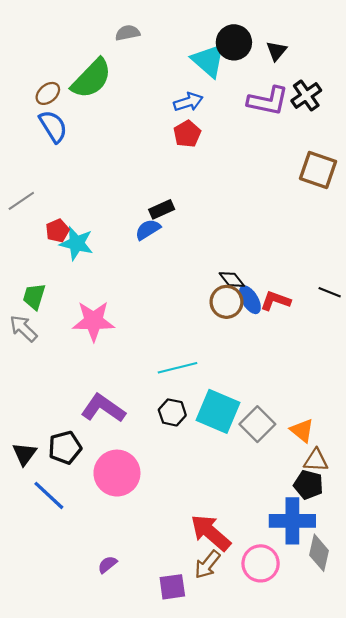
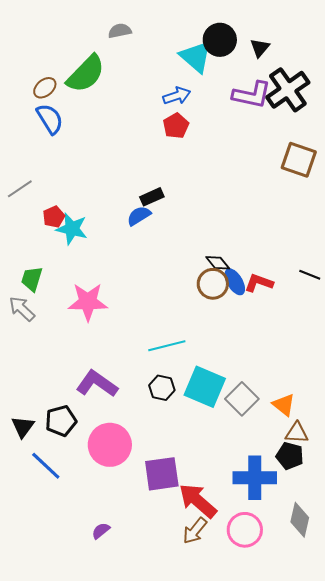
black cross: (306, 96) -> (288, 90), size x1.5
blue cross: (292, 521) -> (255, 478), moved
purple square: (172, 587) -> (162, 474), moved, size x1.4

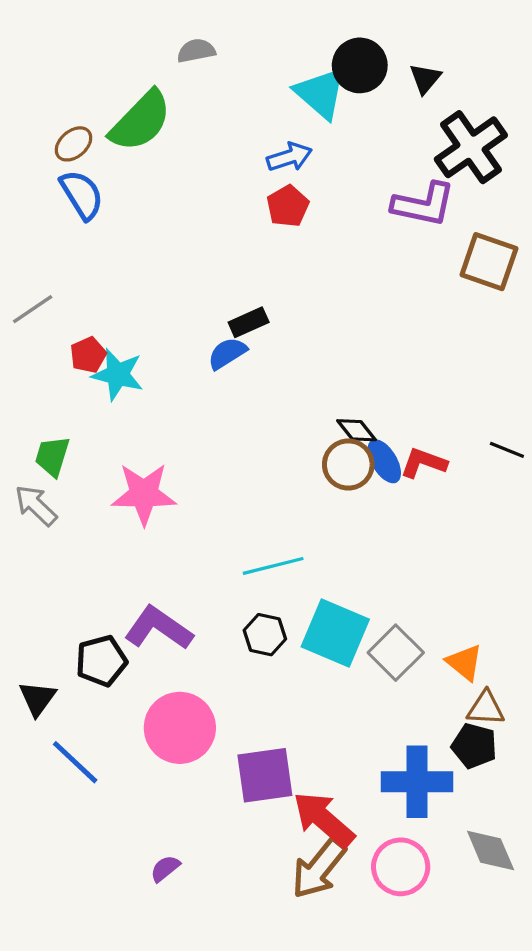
purple L-shape: (252, 95) -> (424, 204), moved
black pentagon: (61, 421) -> (101, 661), moved
gray diamond: (300, 520) -> (491, 851), turned -36
brown arrow: (195, 531) -> (319, 869), size x1.4

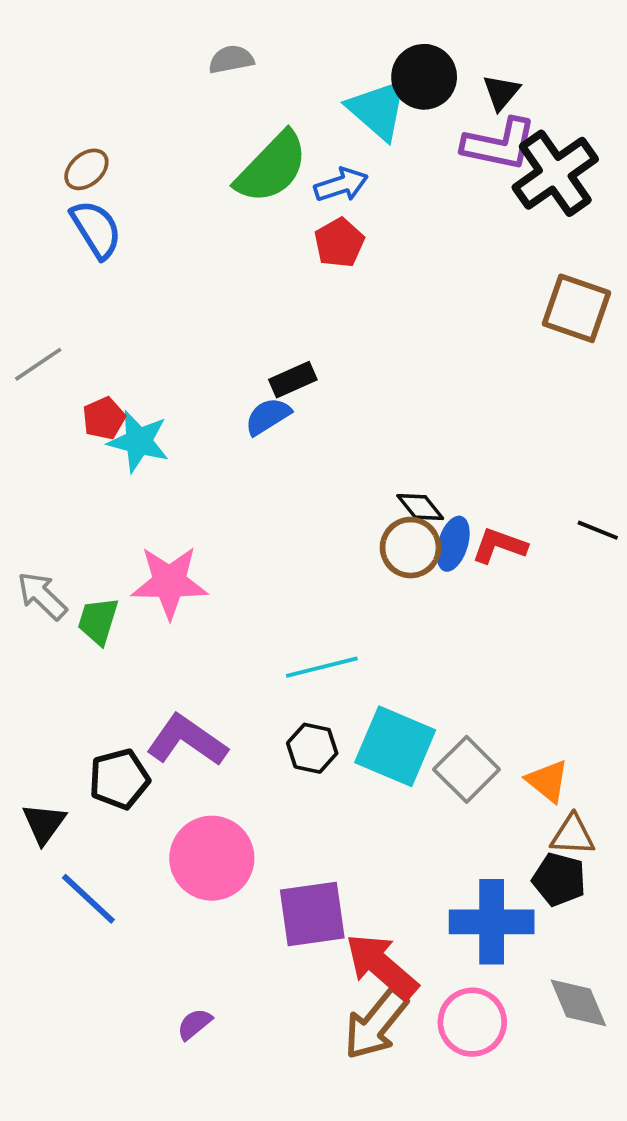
green semicircle: (141, 121) -> (272, 167), moved
purple L-shape: (424, 204) -> (499, 144), moved
green trapezoid: (52, 456) -> (98, 621), moved
blue ellipse: (384, 461) -> (453, 544), turned 48

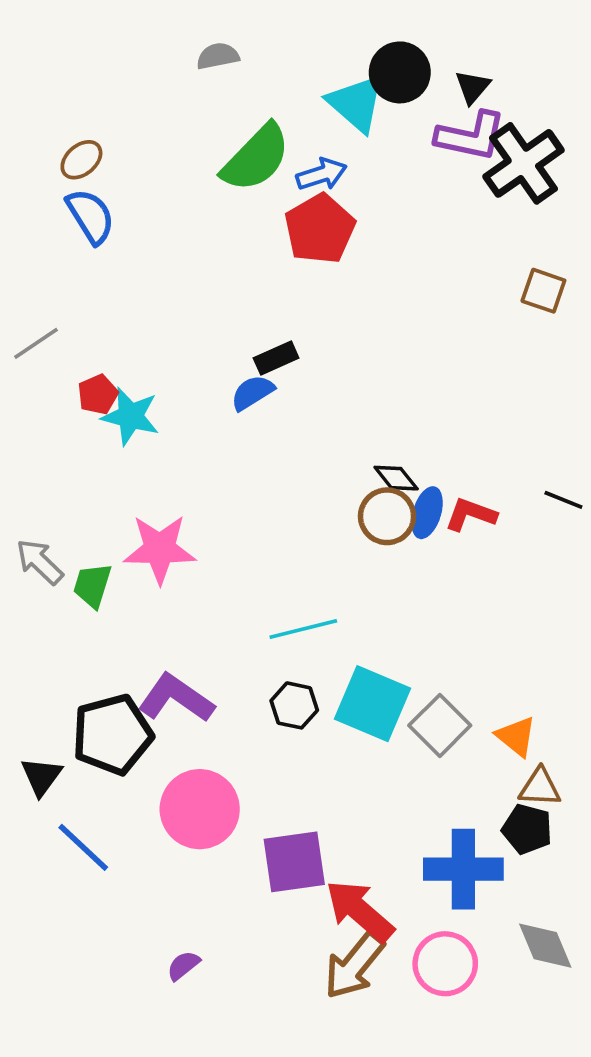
red pentagon: (339, 243) -> (320, 229), size x1.5
brown square: (576, 308) -> (543, 291), size x0.7
black pentagon: (119, 779) -> (112, 735), size x1.4

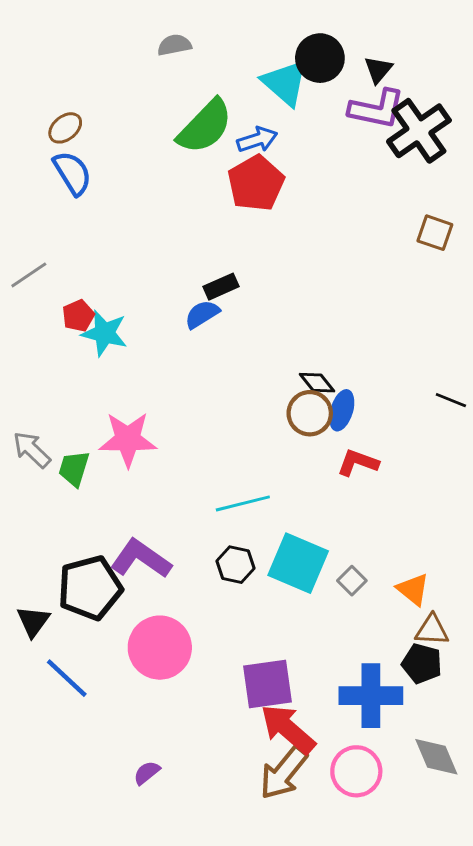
red L-shape: (471, 514) -> (358, 463), moved
gray square: (440, 725) -> (352, 581), size x0.6
purple square: (294, 862) -> (268, 684), moved

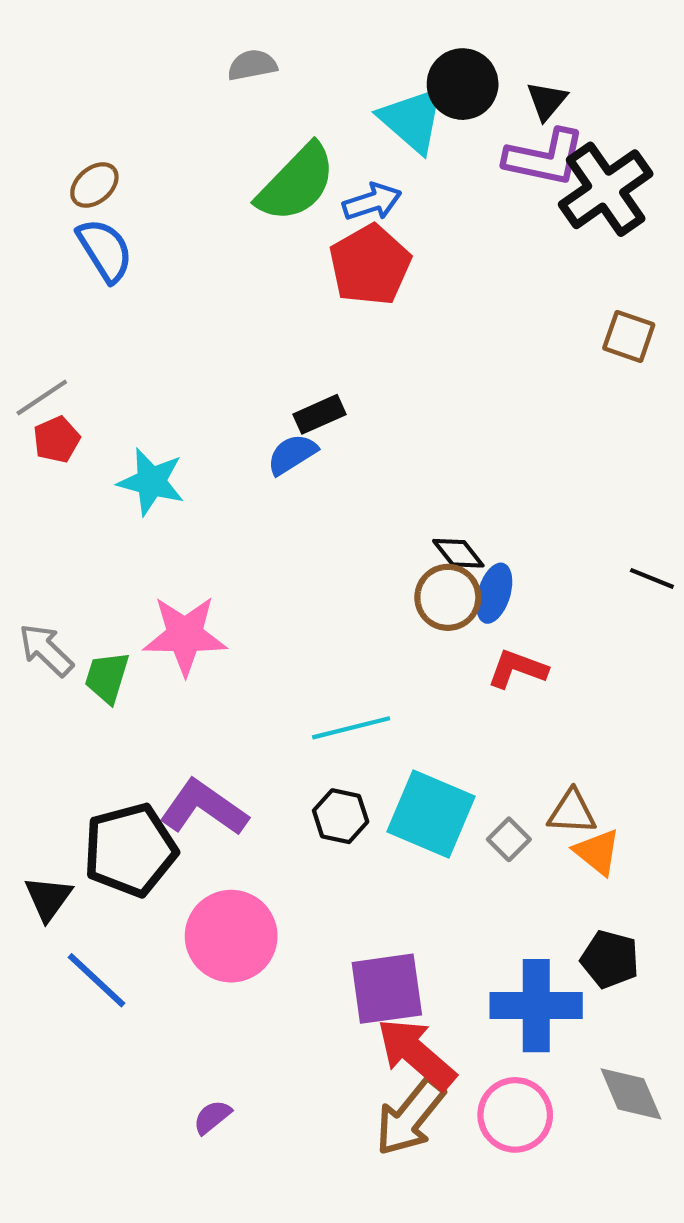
red pentagon: (78, 316) -> (57, 440), moved
brown triangle: (432, 630) -> (572, 812), moved

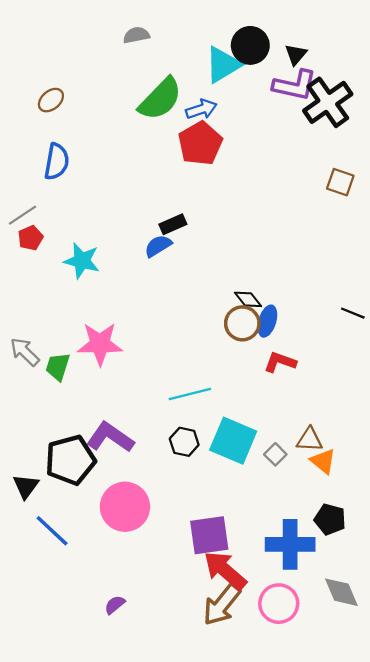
cyan triangle: (412, 120) -> (223, 65), turned 48
blue semicircle: (105, 250) -> (57, 162), moved, turned 42

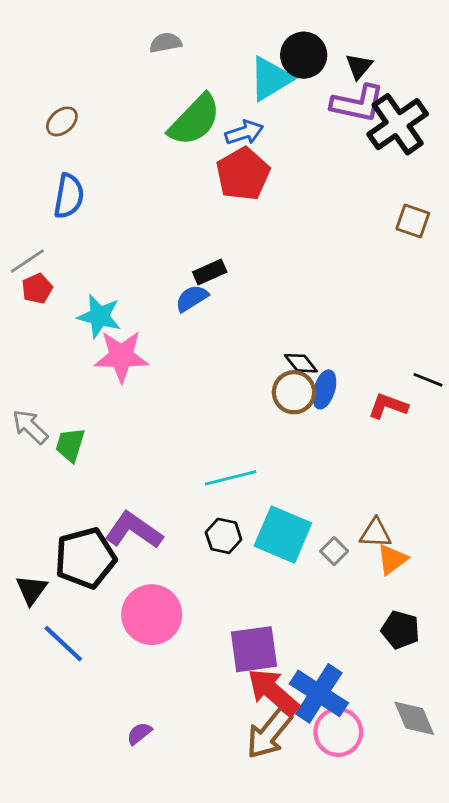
pink star: (100, 344) -> (121, 356), moved
red L-shape: (280, 362) -> (388, 406), moved
orange triangle: (323, 461) -> (392, 559), turned 44
blue cross: (290, 544) -> (319, 693), moved, turned 33

